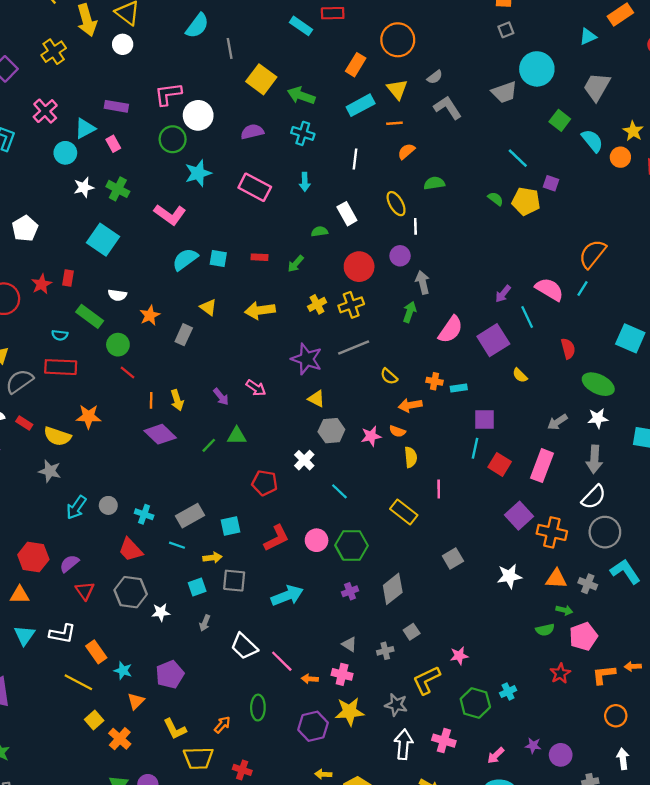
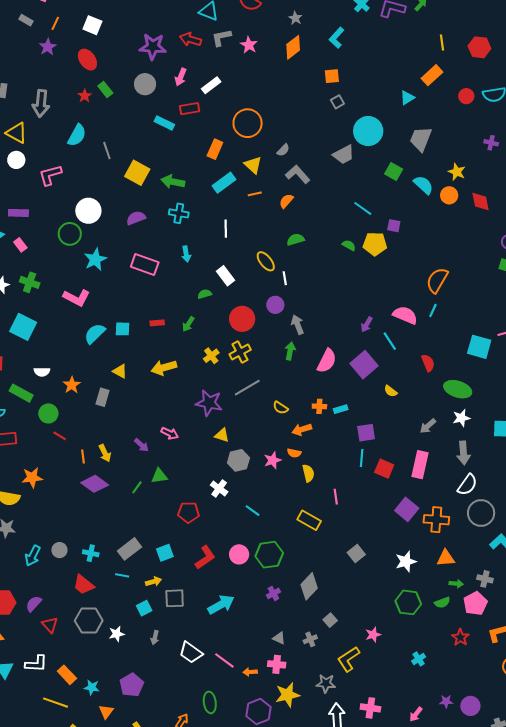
pink L-shape: (168, 94) -> (50, 175), moved
orange semicircle: (406, 151) -> (286, 201), moved
gray cross: (588, 584) -> (485, 579), moved
green hexagon: (475, 703) -> (408, 602), moved

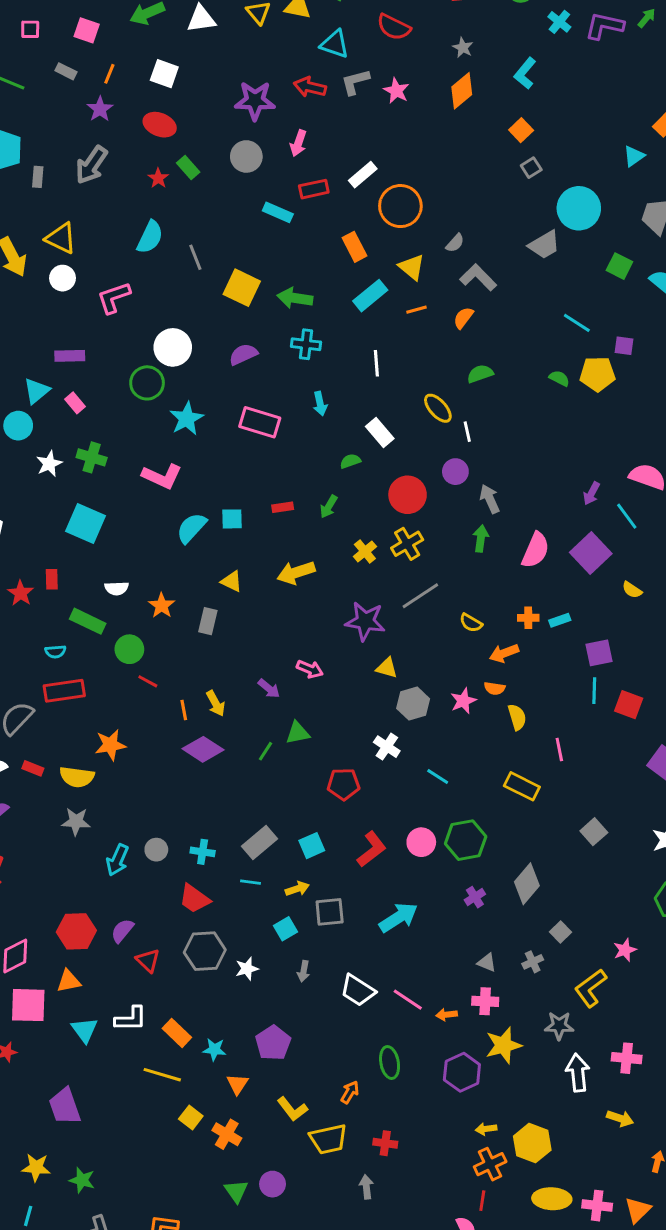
red ellipse: (87, 60) -> (160, 125), turned -30
orange square: (332, 76) -> (521, 130), turned -35
white rectangle: (211, 85) -> (363, 175), moved
gray arrow: (41, 103) -> (91, 165), moved, turned 32
orange rectangle: (215, 149) -> (354, 247), turned -48

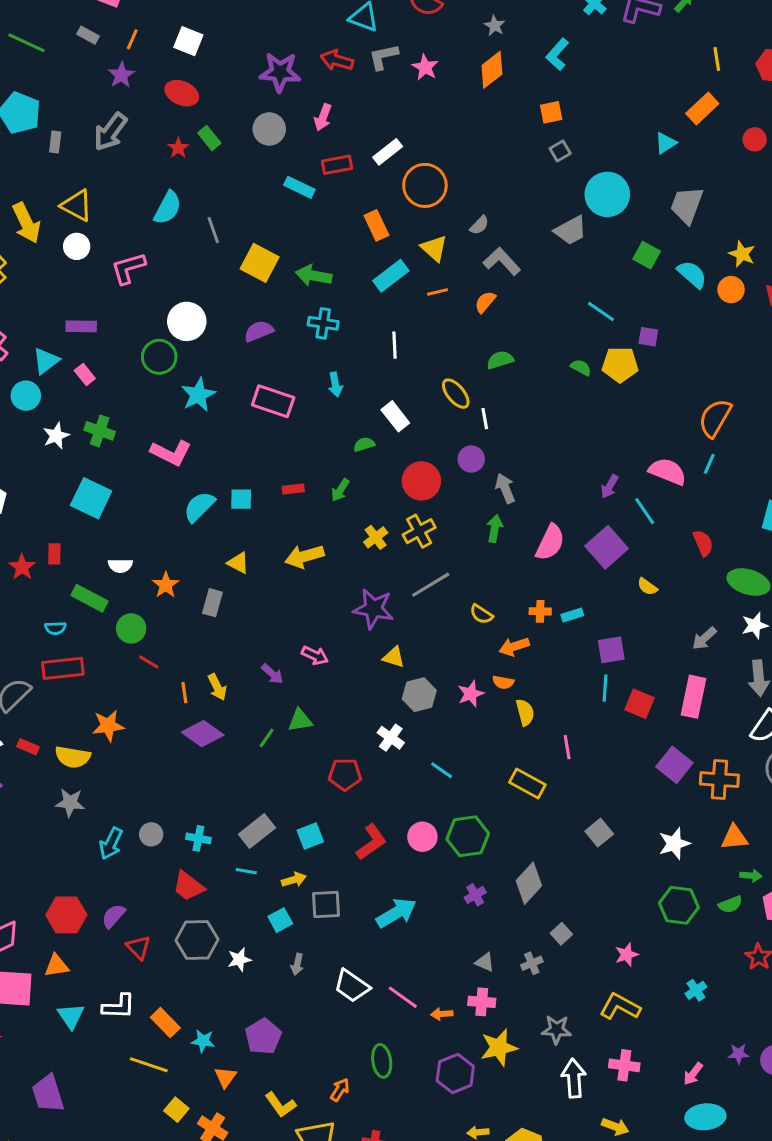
orange square: (521, 130) -> (551, 112), turned 30
yellow L-shape: (591, 988) -> (620, 1007), moved, turned 63

